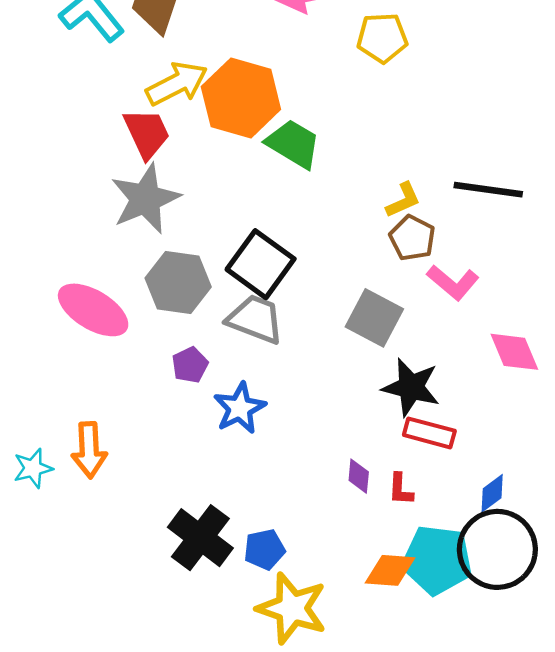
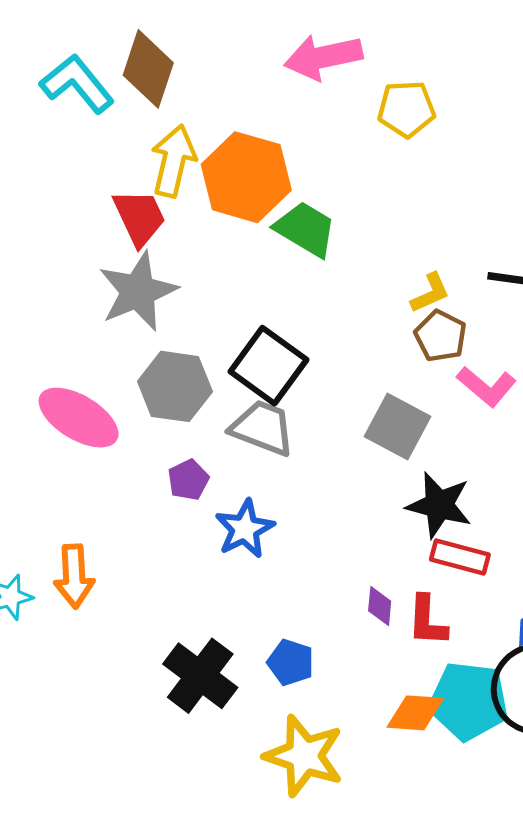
yellow arrow: (177, 84) -> (173, 161), turned -50
red L-shape: (401, 489) -> (427, 621), size x1.4
blue pentagon: (264, 549) -> (291, 662), moved, turned 30

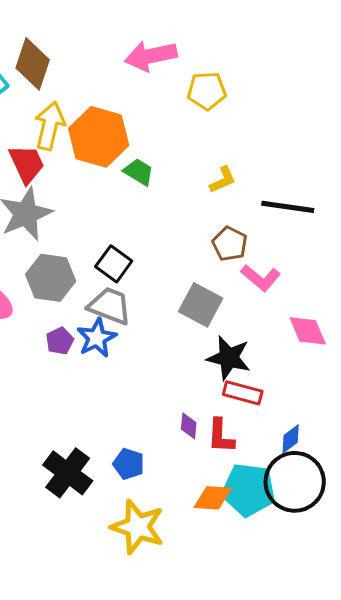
green trapezoid: (306, 229) -> (139, 172), size x0.7
yellow L-shape: (430, 293) -> (223, 180), moved
black square: (268, 366) -> (114, 264), size x0.7
blue star: (245, 529) -> (97, 338), moved

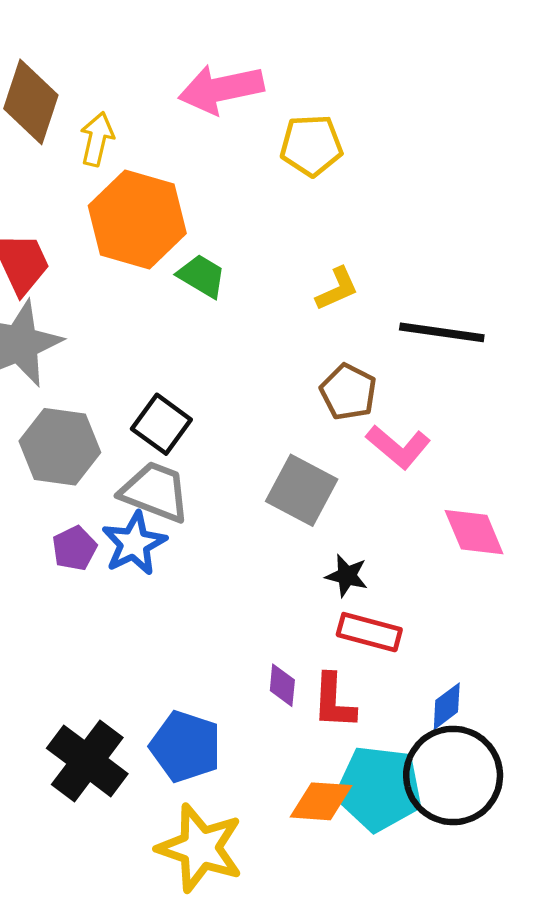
yellow arrow: (50, 126) -> (97, 139), moved, size x0.7
black star: (229, 358) -> (347, 576), size x0.6
blue pentagon: (129, 464) -> (186, 746), size x1.4

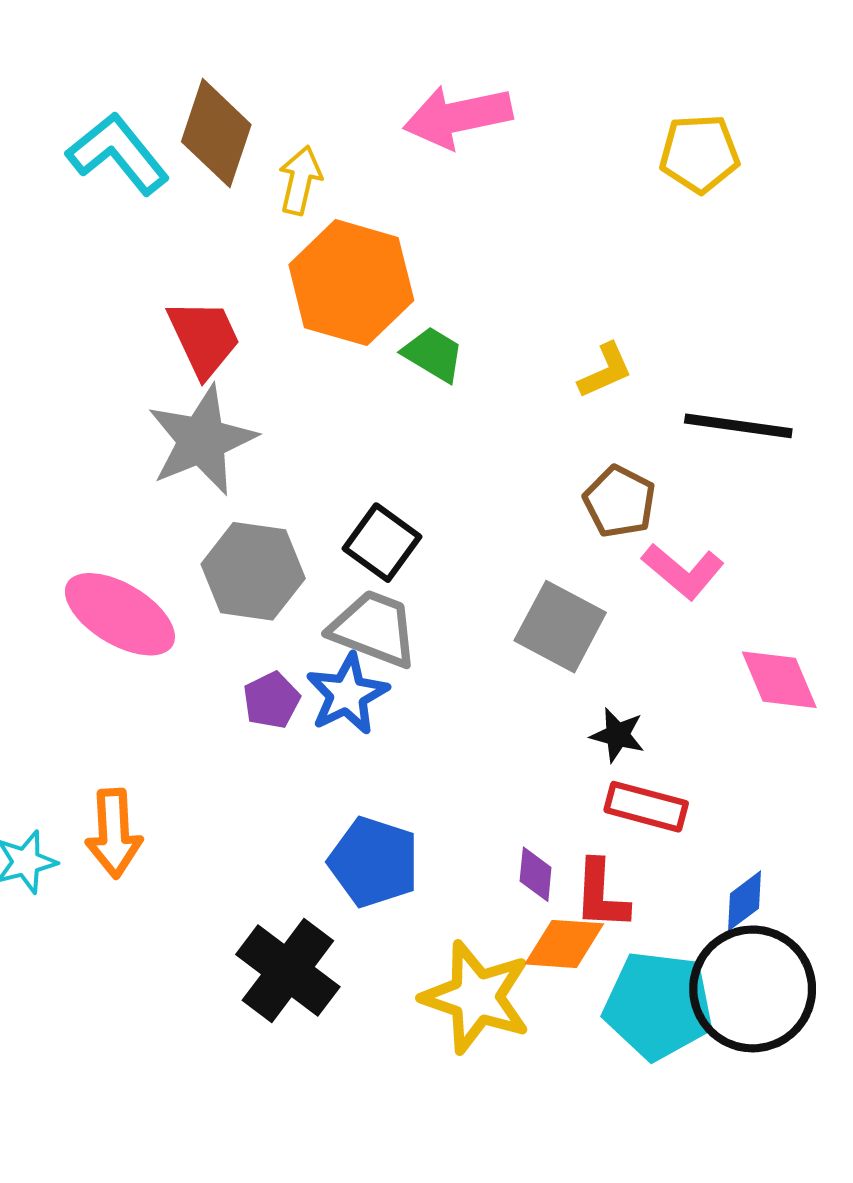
yellow pentagon: (311, 145) -> (699, 154), moved
blue pentagon: (186, 746) -> (374, 862), moved
orange diamond: (321, 801) -> (564, 944), moved
yellow star: (200, 848) -> (476, 997), moved

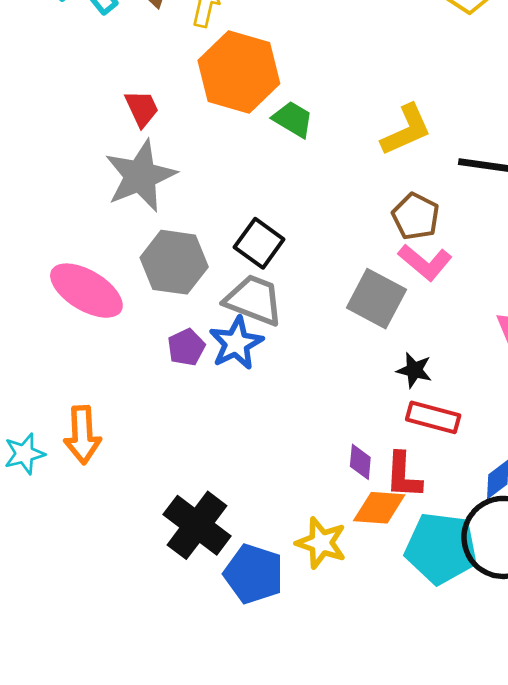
red trapezoid: (204, 338) -> (142, 108), size x0.7
yellow L-shape: (605, 371) -> (406, 130), size x1.4
pink L-shape: (683, 571) -> (425, 262), moved
blue pentagon: (374, 862) -> (254, 574), moved
yellow star: (476, 997) -> (321, 543), size x0.7

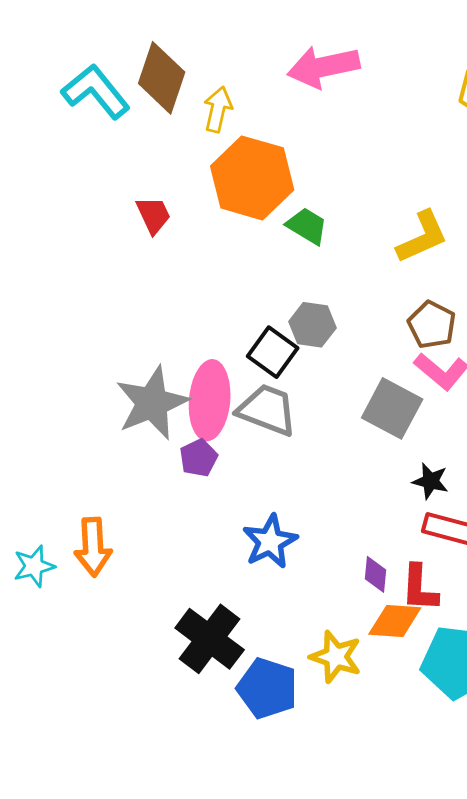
gray star: (140, 176) -> (152, 403), moved
gray hexagon: (174, 262) -> (312, 325), moved, size x0.7
pink ellipse: (86, 291) -> (210, 400), moved, turned 64
blue star: (236, 343) -> (270, 541), moved

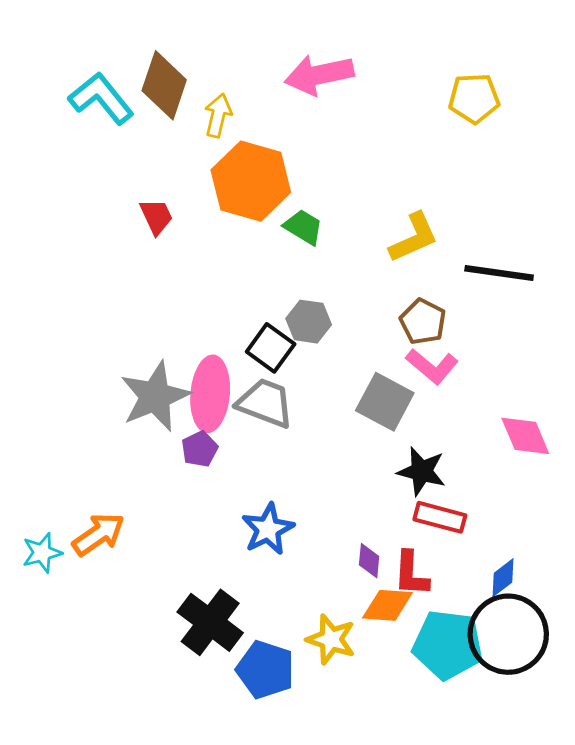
black star: (430, 481) -> (422, 471), size x1.4
orange arrow: (93, 547) -> (99, 534), turned -122

